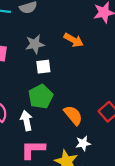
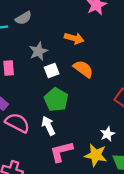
orange semicircle: (73, 115) -> (83, 69), moved

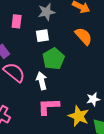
white square: (52, 71) -> (42, 36), moved

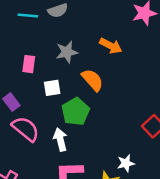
white square: (42, 36) -> (52, 88), moved
orange semicircle: (84, 36) -> (92, 80), moved

